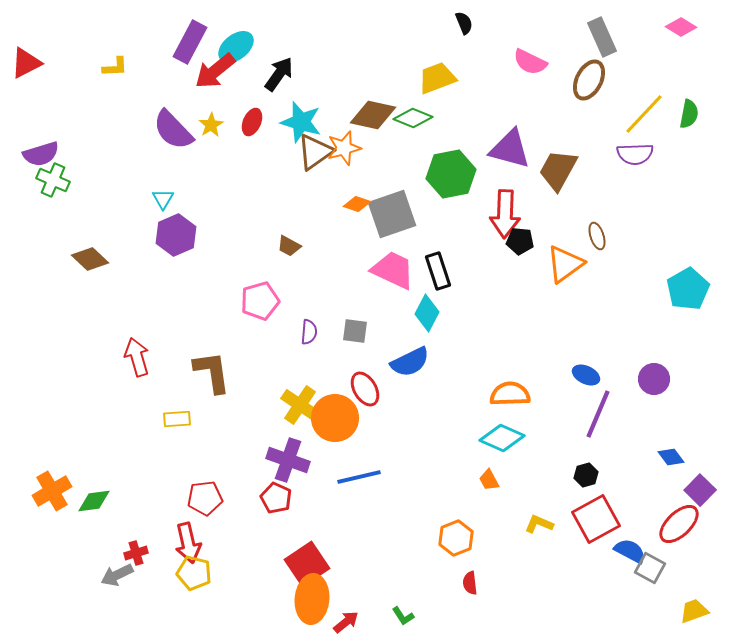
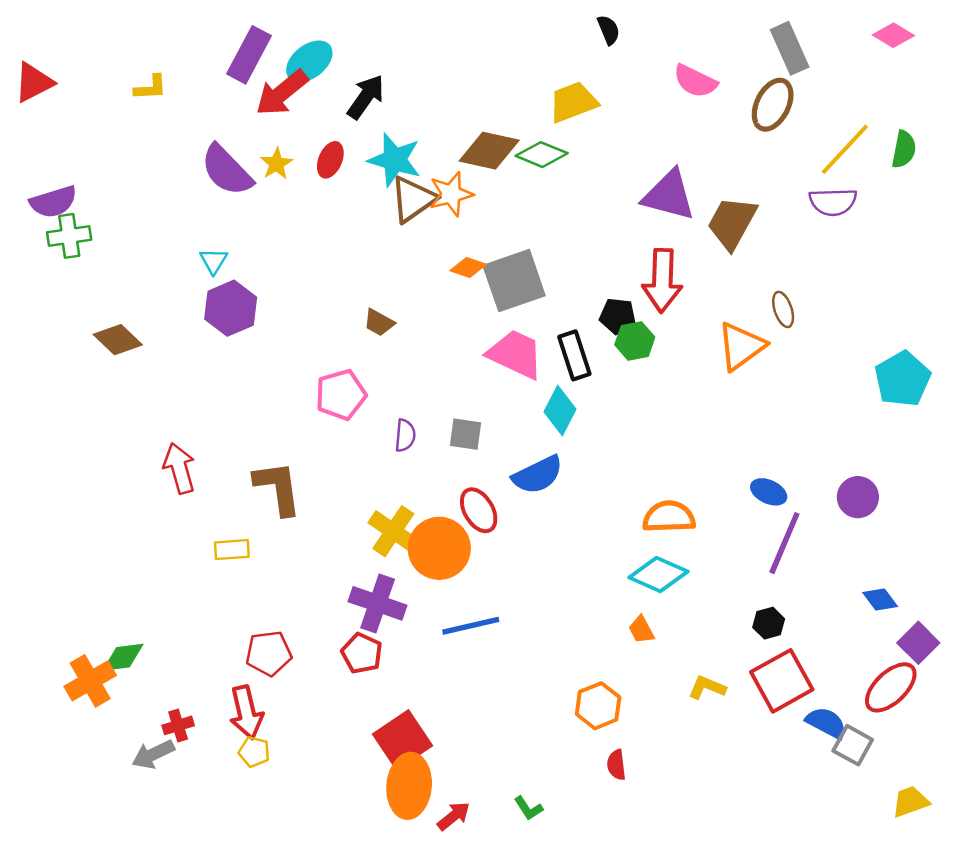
green hexagon: (451, 174) -> (635, 341), moved, size x0.6
green cross: (53, 180) -> (69, 236), turned -32
black pentagon: (520, 241) -> (618, 316), moved
orange cross: (52, 491) -> (90, 681), moved
yellow pentagon: (194, 573) -> (254, 752), size x0.7

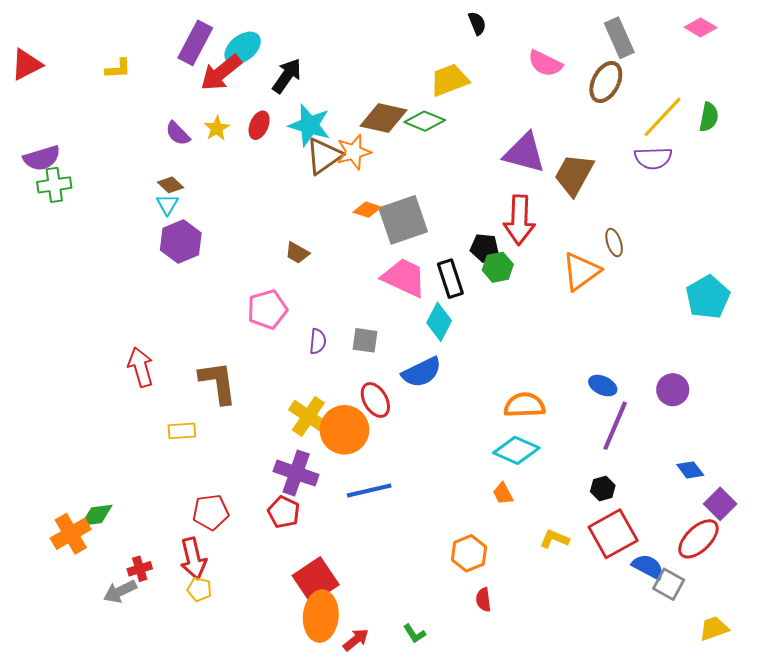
purple semicircle: (227, 170) -> (178, 133), size x0.6
brown diamond: (118, 340) -> (171, 185), moved, size x0.7

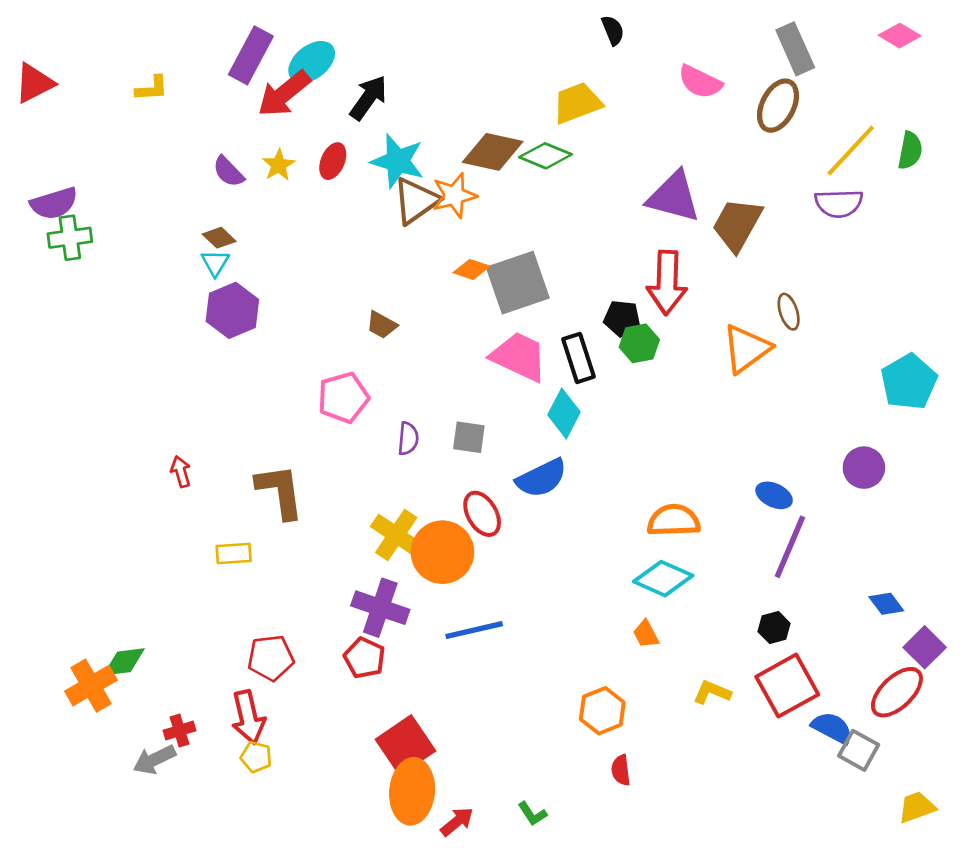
red arrow: (141, 367) -> (181, 472), size x0.6
purple circle: (673, 390) -> (864, 468), moved

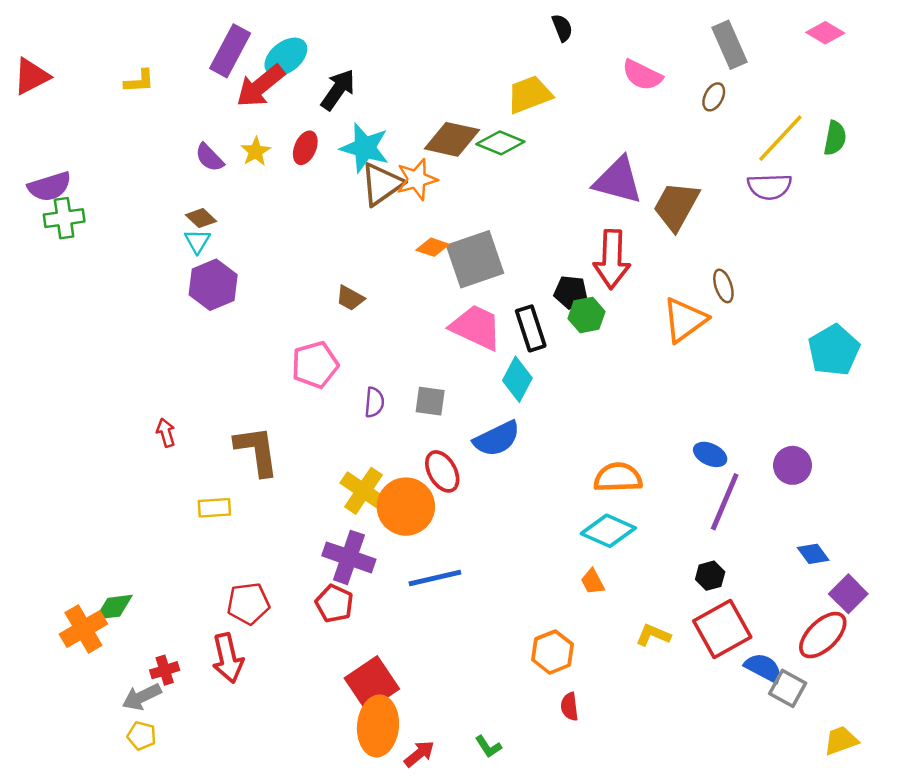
brown ellipse: (778, 106) -> (714, 97), size x0.6
purple circle: (864, 468) -> (793, 465), moved
yellow pentagon: (256, 757) -> (142, 736), moved

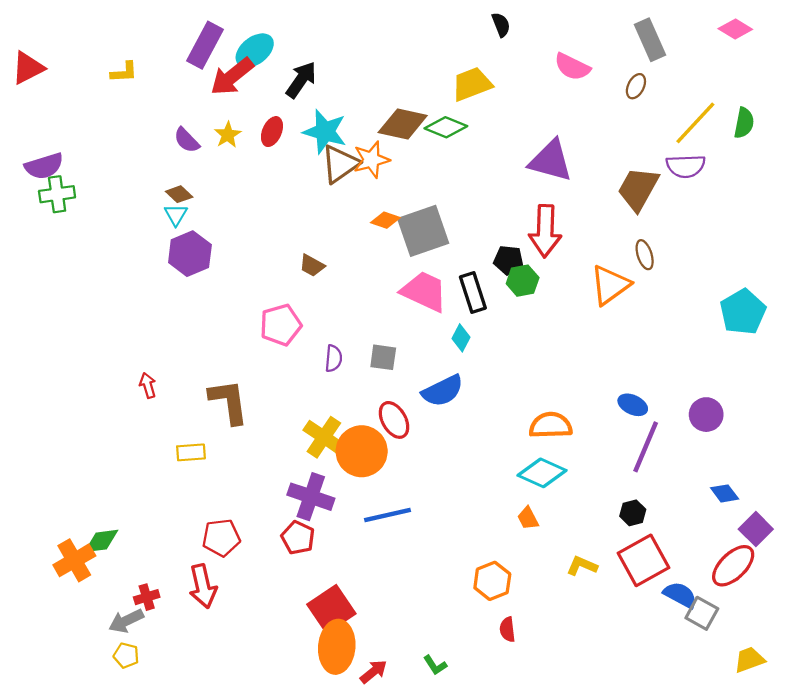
brown trapezoid: (676, 206) -> (638, 189), moved
cyan diamond: (517, 379) -> (461, 338), size x0.7

